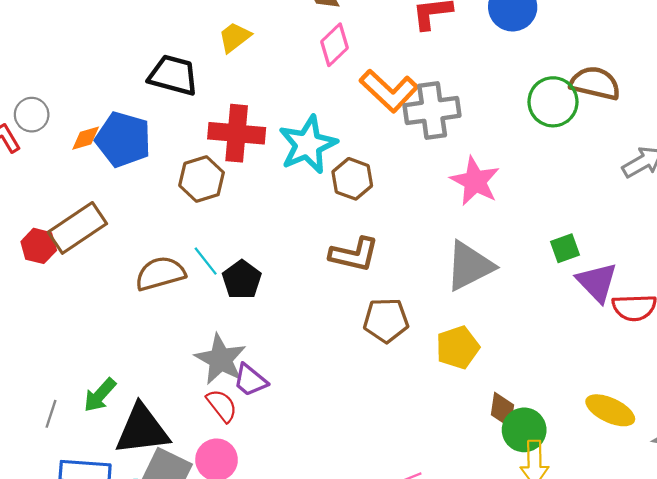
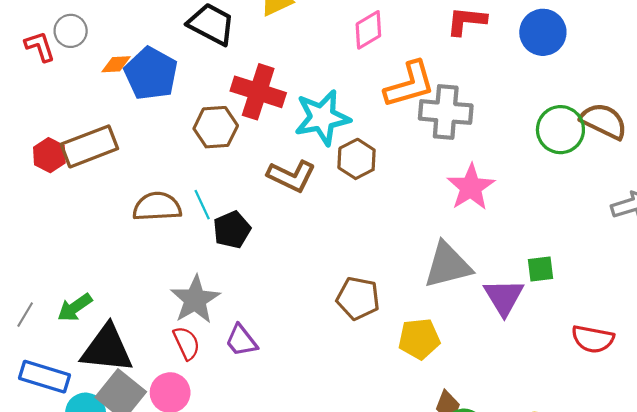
orange L-shape: (389, 91) -> (410, 84), turned -72
brown L-shape: (354, 254) -> (291, 176), moved
purple triangle: (597, 282) -> (504, 297), moved
purple trapezoid: (250, 380) -> (241, 341), moved

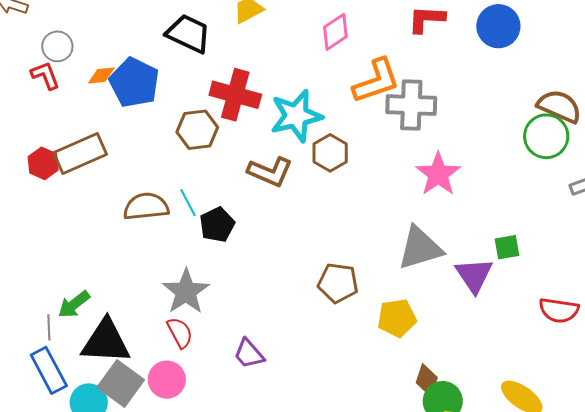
red L-shape: (40, 46) -> (45, 75), moved
green circle: (560, 130) -> (546, 136), moved
gray line: (25, 315) -> (49, 327), moved, turned -30
purple trapezoid: (241, 341) -> (249, 354), moved
blue rectangle: (45, 377) -> (49, 370), turned 48

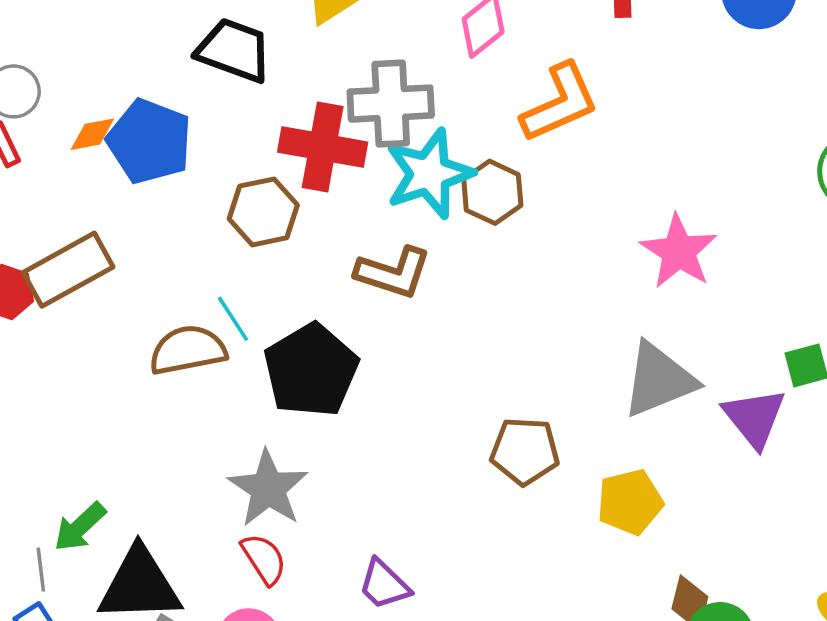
gray cross: (411, 105) -> (391, 104), moved
brown hexagon: (330, 153) -> (492, 192), moved
cyan line: (188, 203) -> (233, 319), moved
black pentagon: (217, 225) -> (311, 370), size x1.6

